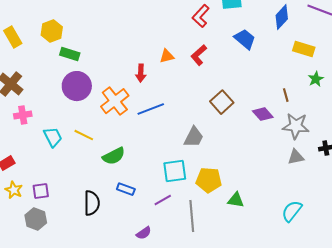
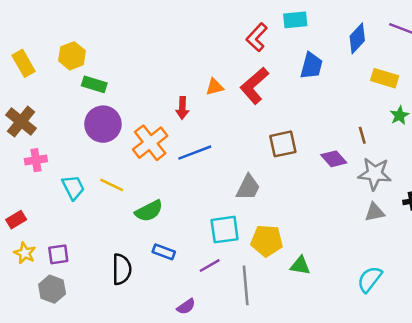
blue trapezoid: (245, 39) -> (311, 66), turned 65
red L-shape: (199, 55) -> (254, 86), size x1.4
brown square: (222, 102) -> (283, 144), turned 30

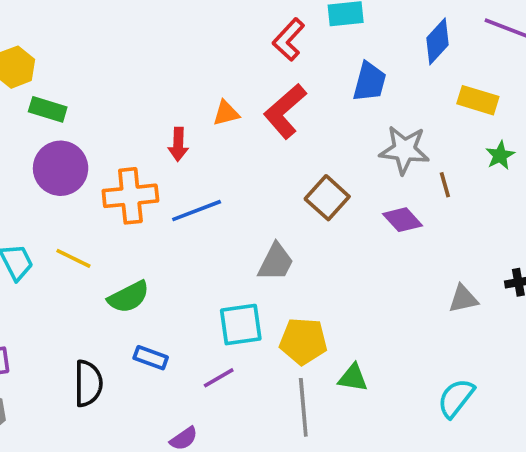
orange cross: (150, 143) -> (130, 196), turned 32
brown square: (283, 144) -> (327, 198), turned -36
gray star: (375, 174) -> (404, 150), moved
gray line: (246, 285) -> (303, 407), moved

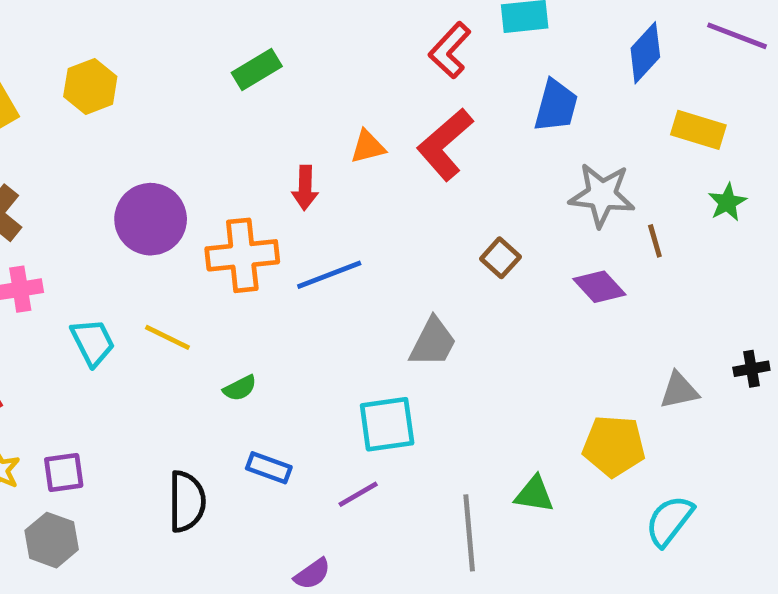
green rectangle: (48, 109) -> (257, 70), moved, turned -48
brown square: (327, 198) -> (500, 258), size x0.7
green semicircle: (129, 297) -> (240, 388), size x0.6
yellow pentagon: (303, 341) -> (614, 446), moved

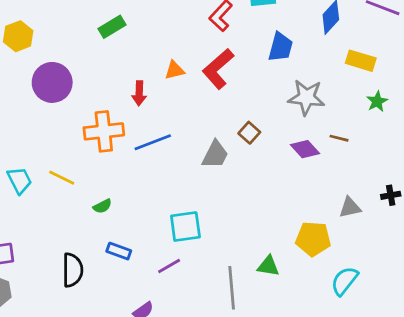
purple circle: (151, 219) -> (52, 82), moved
brown line: (655, 241) -> (339, 138), moved, turned -60
gray trapezoid: (433, 342) -> (215, 154), moved

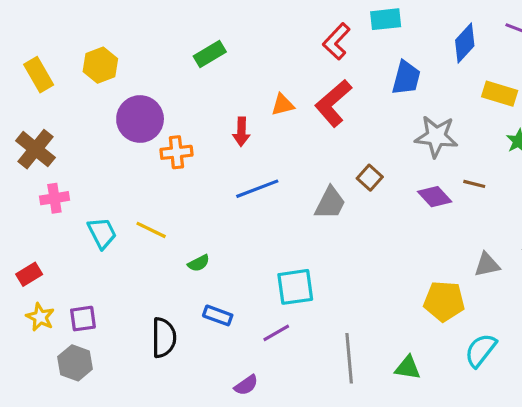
orange cross: (104, 131) -> (176, 152), moved, size x0.7
green triangle: (268, 266) -> (408, 368), moved

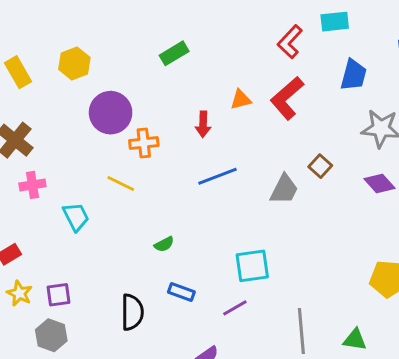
yellow line: (151, 230) -> (121, 183), moved

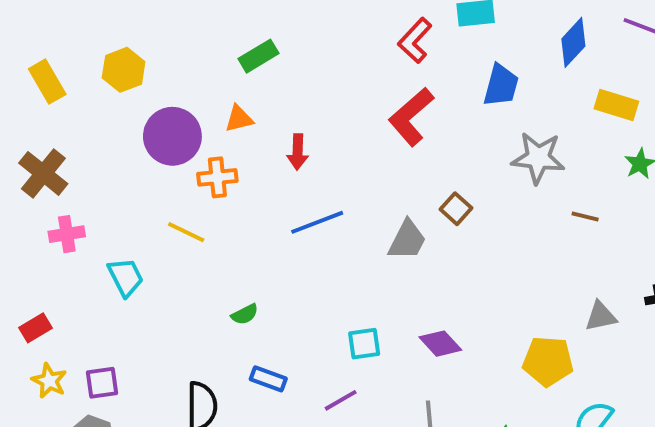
orange triangle: (241, 100) -> (239, 119), moved
purple diamond: (379, 183) -> (440, 344), moved
cyan square: (252, 266) -> (364, 344), size x0.7

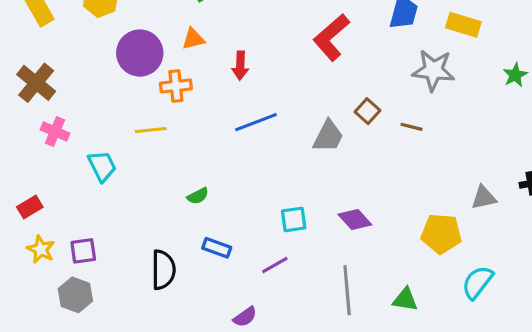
yellow rectangle: (616, 105) -> (463, 25), moved
brown line: (585, 216) -> (411, 127), moved
yellow line: (186, 232) -> (151, 130), turned -32
pink cross: (67, 234) -> (55, 132), turned 32

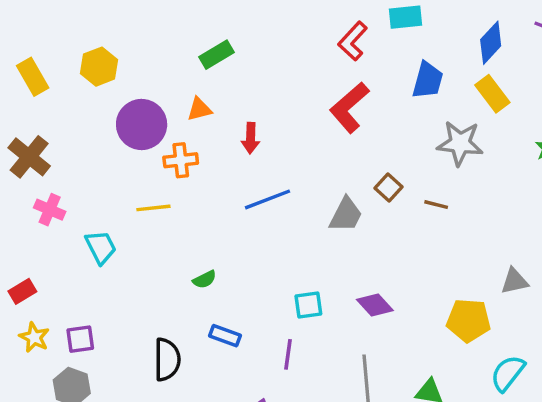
yellow rectangle: (463, 25) -> (492, 94), turned 36
purple line: (275, 265) -> (288, 354), turned -52

